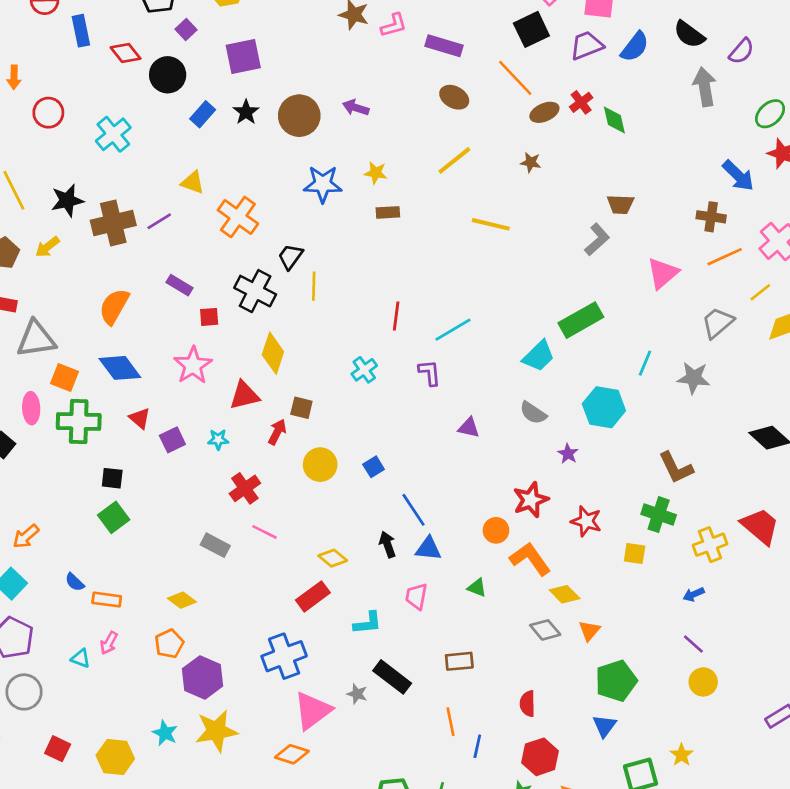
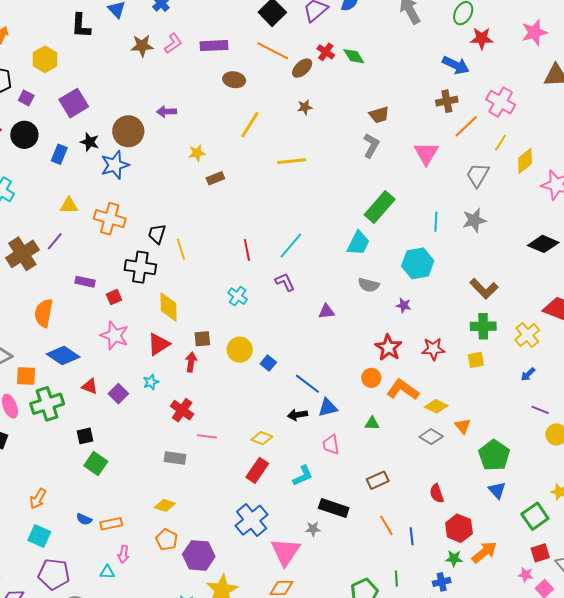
blue star: (323, 184) -> (115, 165), moved
yellow circle: (320, 465) -> (240, 350), moved
black arrow: (387, 544) -> (297, 415), turned -60

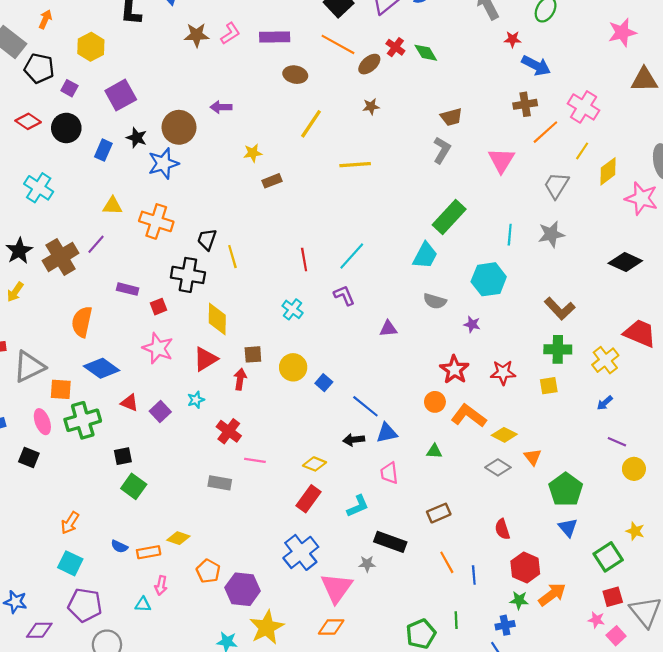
red star: (482, 38) -> (513, 39), moved, size x0.7
yellow diamond: (165, 505) -> (178, 538), moved

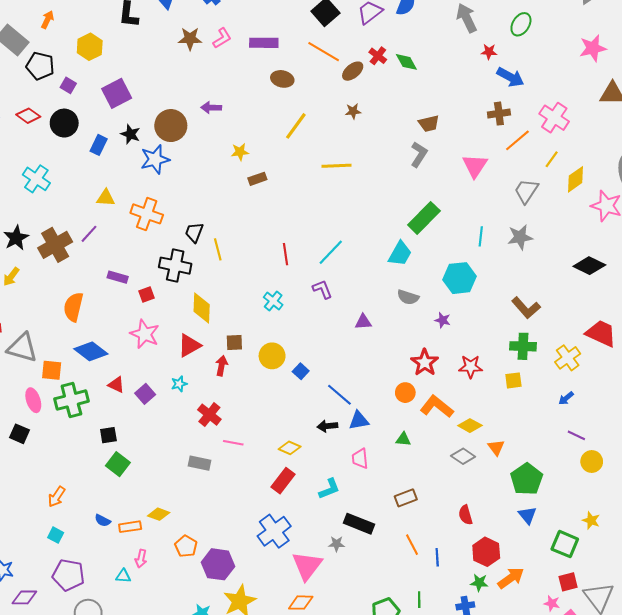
gray triangle: (29, 367) -> (22, 348), turned 40
green square: (608, 557) -> (565, 544), turned -36
cyan square: (70, 563) -> (56, 535), size x0.7

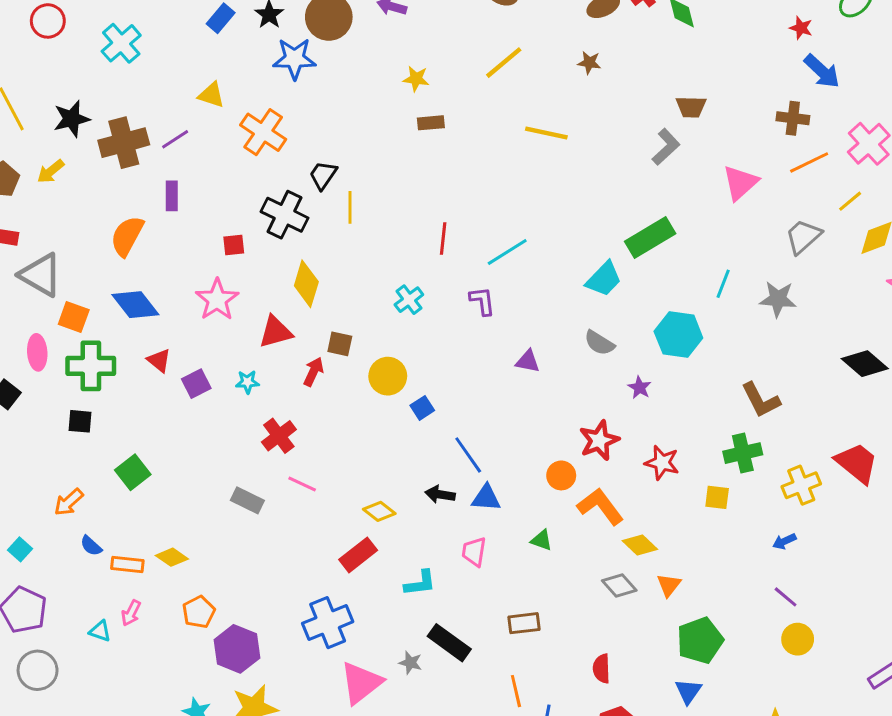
purple rectangle: (118, 277) -> (172, 196), moved, turned 60
green cross: (523, 346) -> (743, 453), turned -30
black square: (108, 435) -> (80, 421), moved
orange arrow: (57, 497) -> (69, 502), moved

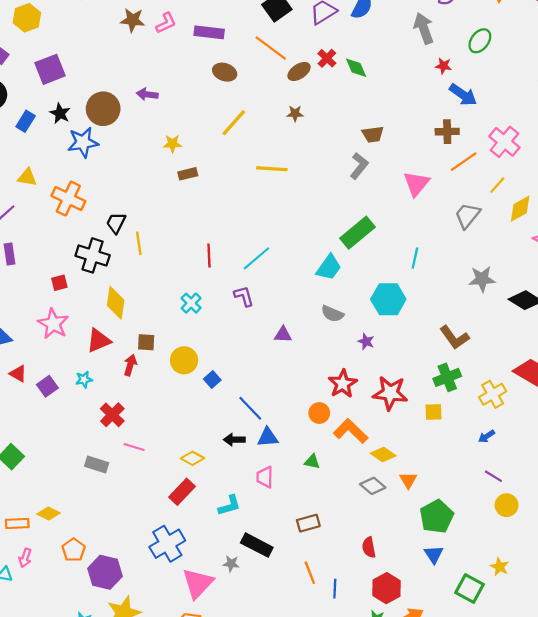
gray star: (778, 299) -> (482, 279), moved
red star: (662, 463) -> (390, 393), size x1.4

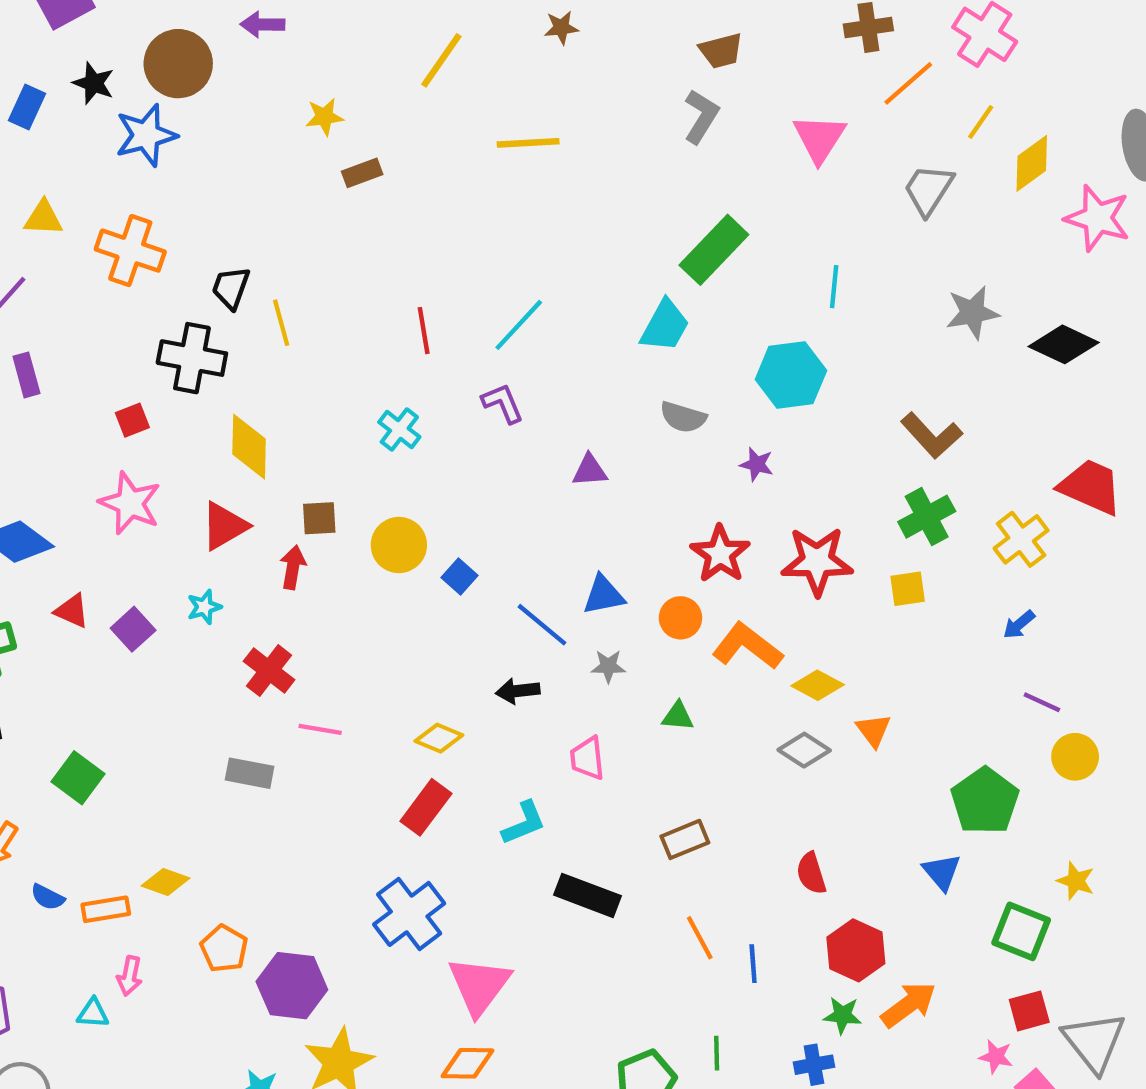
blue triangle: (268, 437) -> (603, 595), moved
green pentagon: (437, 517) -> (985, 801), moved
gray star: (231, 564) -> (608, 666), moved

